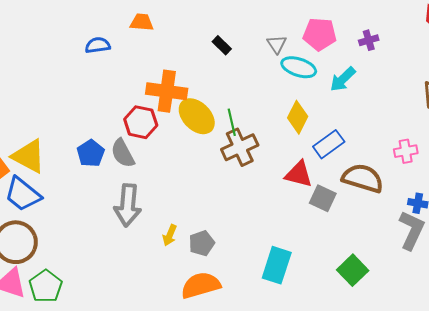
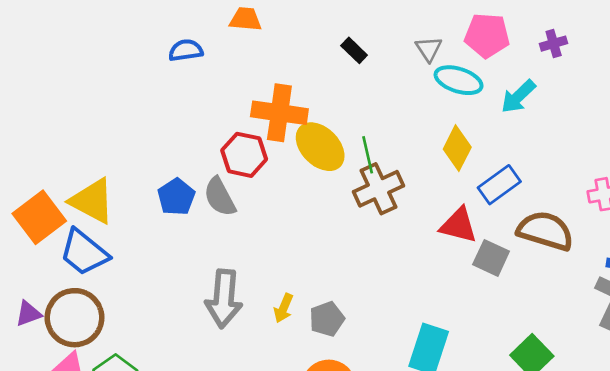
gray arrow: (128, 205) -> (224, 299), moved

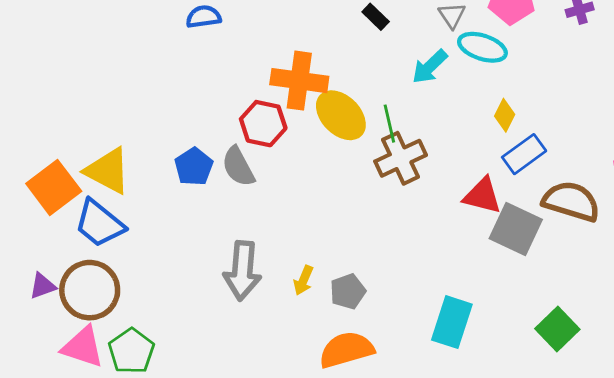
cyan arrow: (518, 96) -> (430, 67), moved
yellow diamond: (457, 148) -> (505, 115), moved, size x0.7
gray square: (491, 258) -> (516, 229), size x1.4

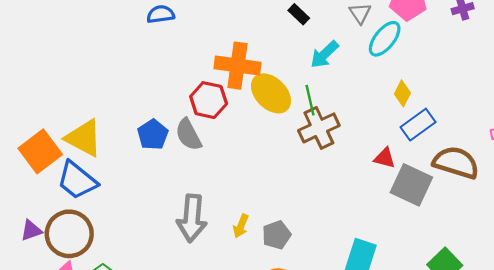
cyan ellipse: (482, 47) -> (385, 39), turned -69
cyan arrow: (430, 67) -> (324, 54), moved
red triangle: (482, 196) -> (385, 158), size x0.7

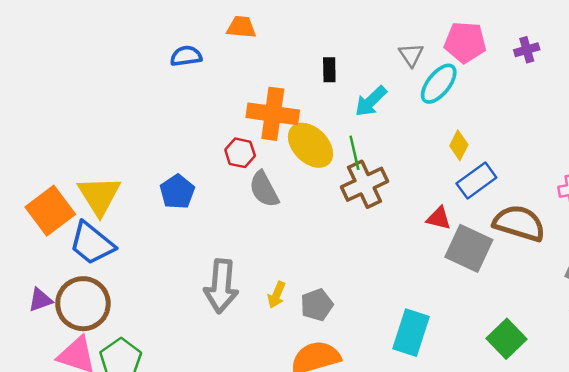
black rectangle: (299, 14) -> (329, 70), moved, turned 45
red hexagon: (209, 100) -> (240, 153), size x0.7
gray semicircle: (188, 135) -> (264, 189), moved
yellow triangle: (84, 138) -> (99, 196), turned 30

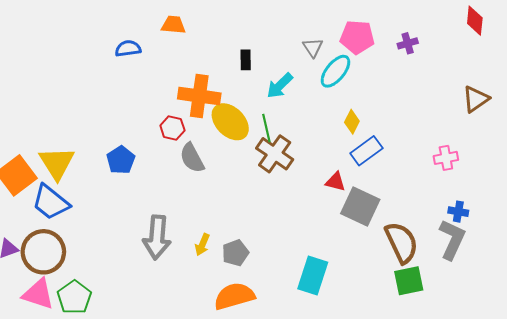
brown cross: (365, 184) -> (275, 154), turned -30
brown semicircle: (519, 223) -> (402, 243), moved, turned 48
green square: (507, 339) -> (409, 281), moved, turned 32

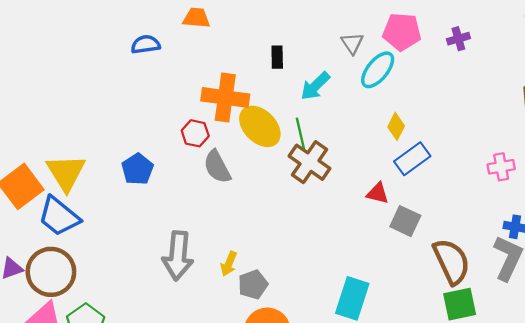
gray square: (360, 206) -> (405, 221), size x0.7
gray pentagon: (235, 253) -> (253, 285), moved

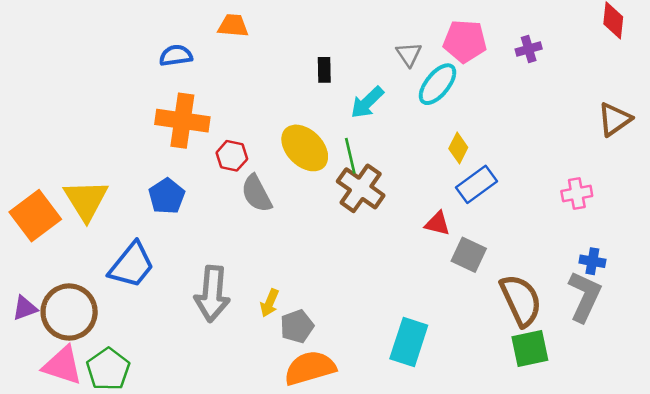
orange cross: (225, 98) -> (182, 121), moved
blue trapezoid: (59, 216) -> (132, 265), moved, turned -90

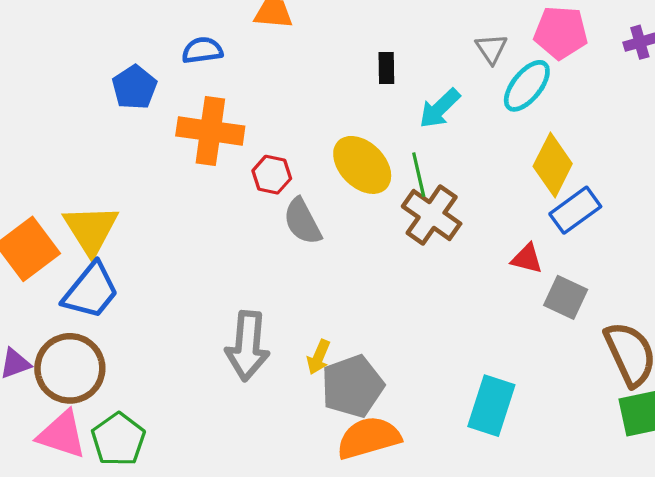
yellow diamond: (458, 148) -> (553, 165), size x1.6
blue pentagon: (167, 196) -> (134, 87), moved
blue trapezoid: (132, 265) -> (91, 291), moved
gray pentagon: (297, 326) -> (352, 386), size x1.5

